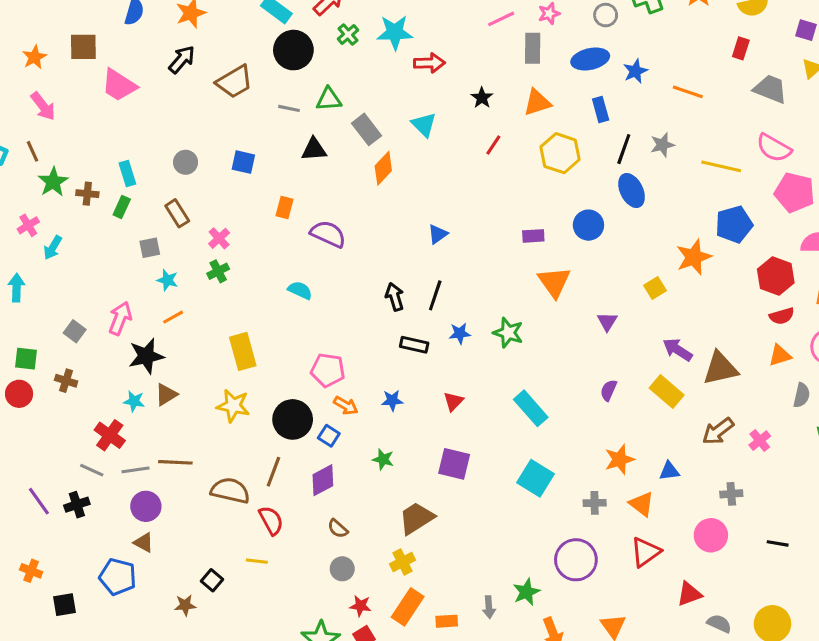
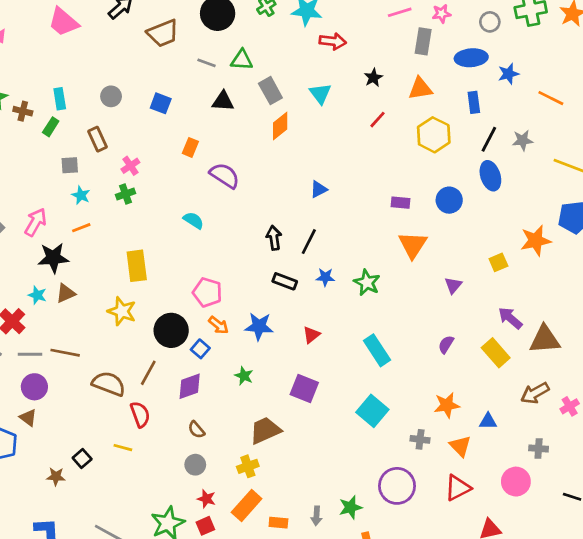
blue star: (392, 400) -> (259, 326), size x1.5

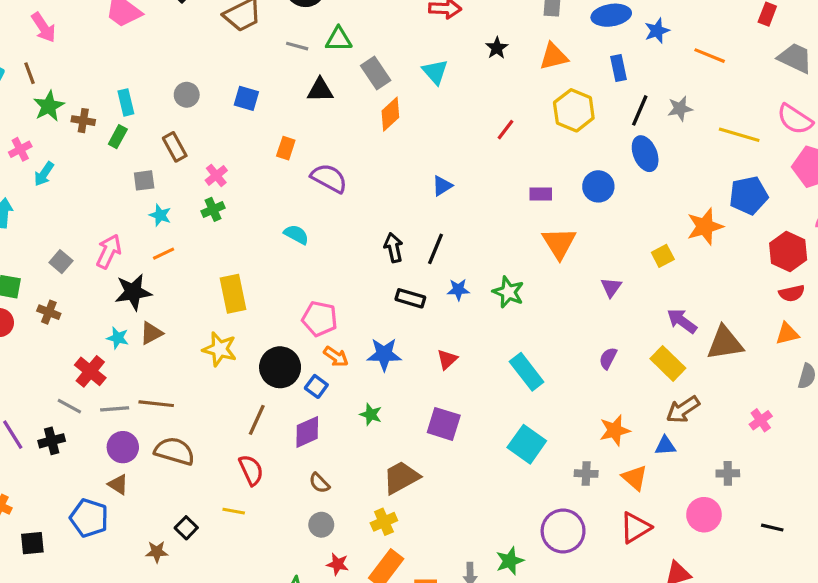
red line: (377, 120) -> (505, 130), moved
brown semicircle: (109, 384) -> (175, 451), moved
brown arrow: (535, 393) -> (683, 409), moved

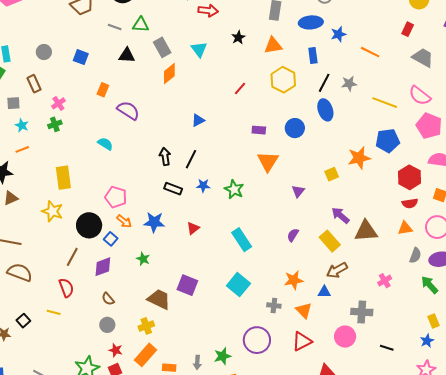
purple square: (444, 424) -> (187, 285), moved
gray cross: (728, 473) -> (362, 312), size x1.5
brown trapezoid: (401, 477) -> (159, 299), turned 50

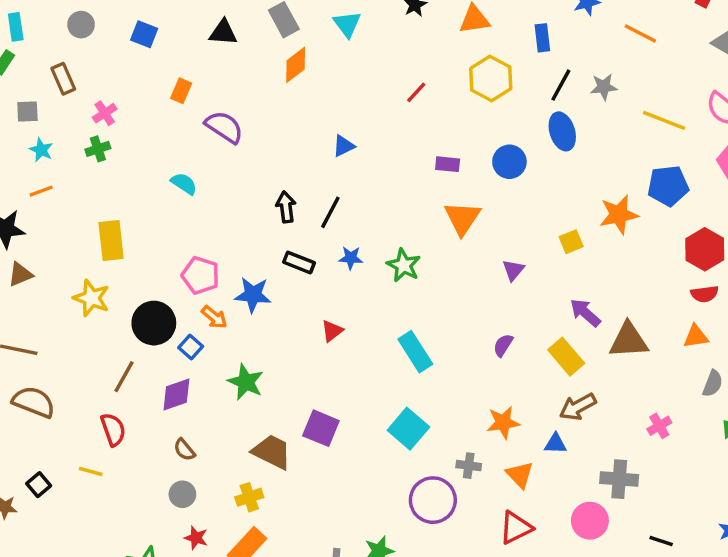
blue star: (154, 222) -> (253, 295), moved
green star: (143, 259) -> (246, 382), size x1.5
purple circle: (257, 340) -> (433, 500), moved

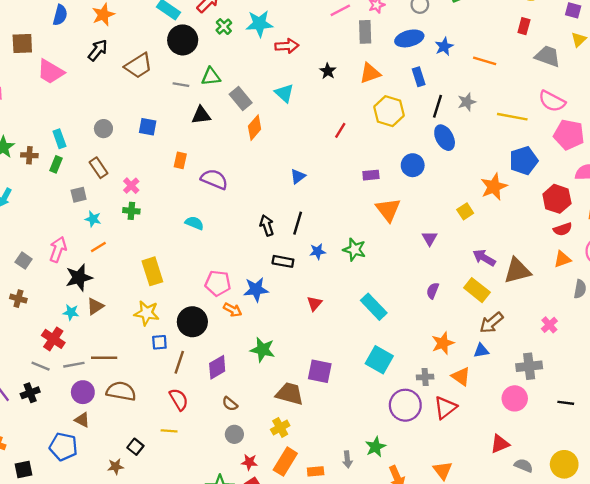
green cross: (98, 149) -> (131, 211), turned 35
blue square: (191, 347) -> (159, 342), moved, turned -35
red triangle: (516, 528) -> (445, 408), moved

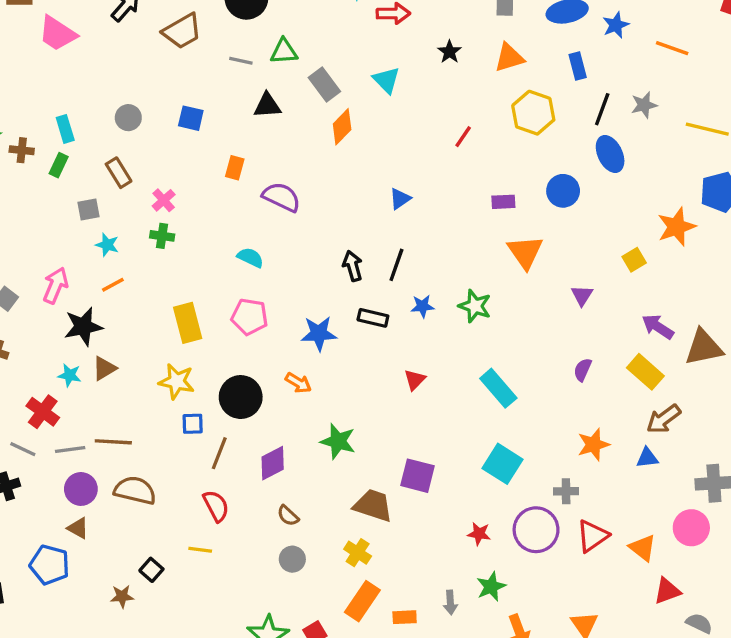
pink pentagon: (218, 283) -> (250, 317), moved
blue star: (256, 289) -> (319, 333), moved
orange triangle: (461, 376) -> (643, 548), moved
yellow cross: (280, 427) -> (358, 553), turned -30
red star: (249, 462) -> (479, 534), moved

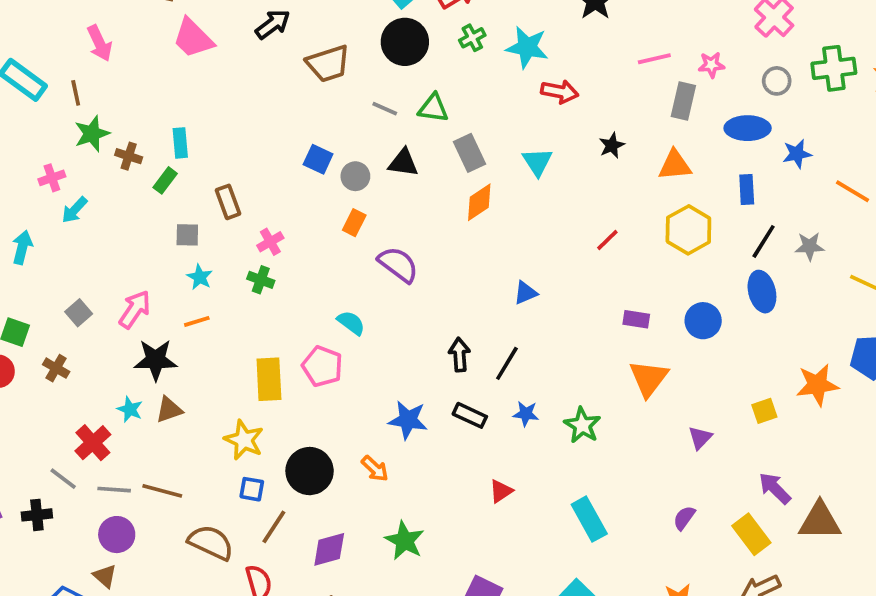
gray circle: (128, 118) -> (355, 176), moved
pink pentagon: (250, 317) -> (322, 366), moved
brown semicircle: (135, 490) -> (211, 543), moved

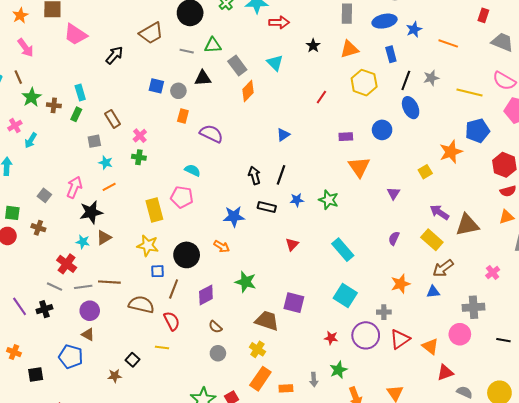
black arrow: (273, 24) -> (114, 55), moved

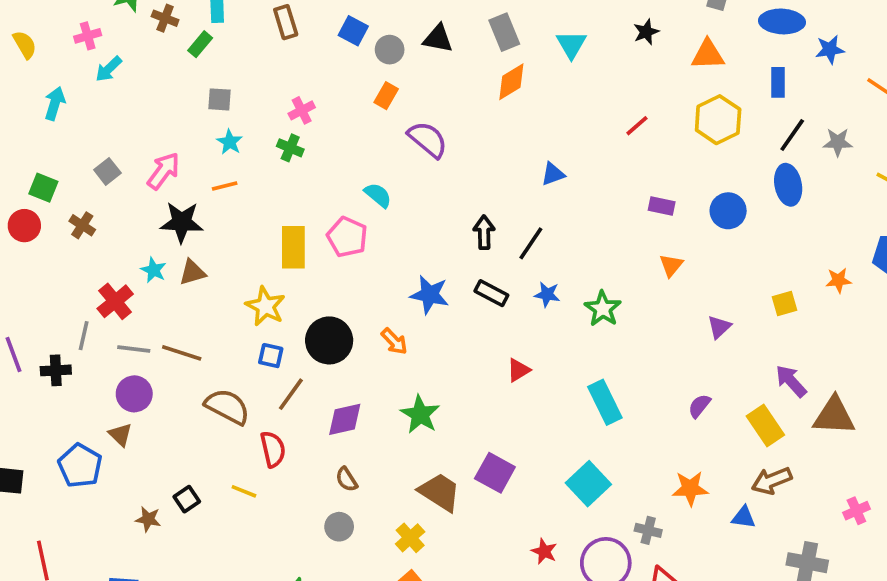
brown rectangle: (113, 119) -> (286, 22), moved
orange star: (451, 152) -> (838, 280), size x0.6
orange triangle: (359, 167) -> (671, 265), size x0.6
gray line: (55, 287) -> (84, 336), turned 63

